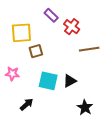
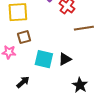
brown square: (36, 51) -> (24, 37), moved

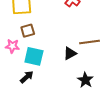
brown line: (84, 28) -> (89, 42), moved
cyan square: (44, 59) -> (34, 56), moved

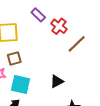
brown line: (89, 42) -> (77, 44), moved, turned -36

